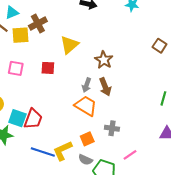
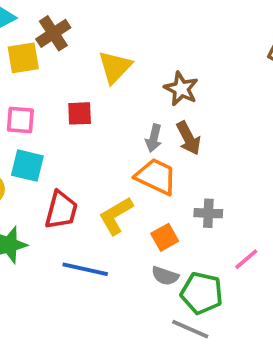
cyan square: (17, 118) -> (27, 166), moved
yellow L-shape: (63, 151) -> (116, 216), moved

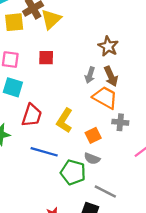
yellow triangle: (115, 67) -> (51, 19), moved
orange trapezoid: (156, 176) -> (105, 98), moved
yellow L-shape: (116, 216) -> (64, 121), turned -30
green pentagon: (202, 293) -> (73, 172), moved

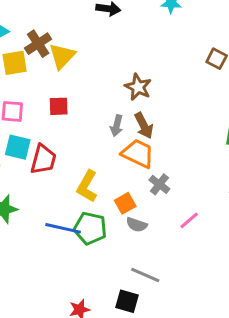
red trapezoid: (32, 115) -> (43, 159), moved
gray cross: (120, 122) -> (159, 184), turned 35
gray semicircle: (92, 159) -> (137, 225), moved
green pentagon: (73, 172) -> (90, 228), moved

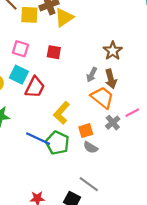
pink line: (189, 220) -> (132, 113), moved

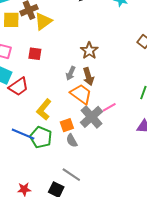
red trapezoid: (35, 87) -> (18, 87), turned 30
gray cross: (113, 123) -> (91, 117), size x1.6
gray semicircle: (91, 147) -> (72, 141), turned 32

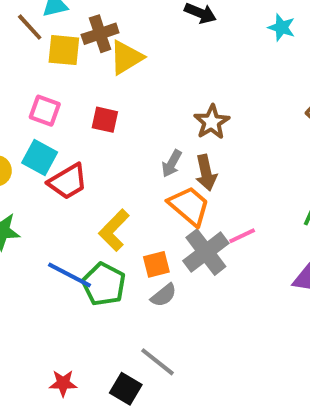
gray semicircle: (72, 141) -> (164, 295), turned -104

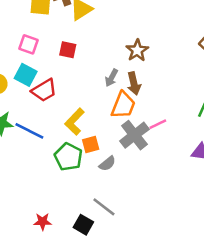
orange trapezoid: (189, 206) -> (123, 105), turned 72
orange square: (156, 264) -> (91, 144), moved
blue line: (69, 275) -> (29, 131), moved

